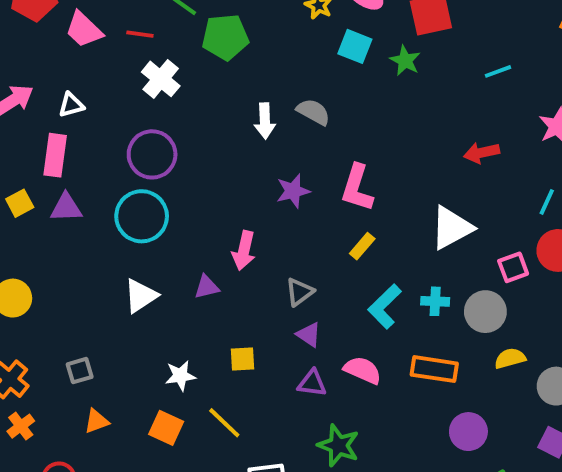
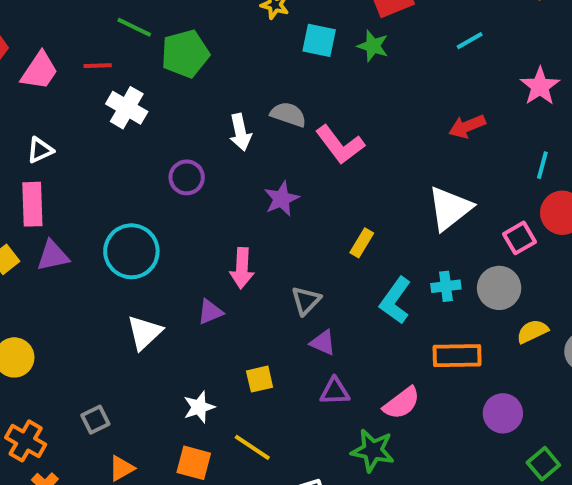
pink trapezoid: (84, 30) -> (40, 71), turned -90
purple circle: (152, 154) -> (187, 177), moved, size x0.7
pink L-shape: (357, 188) -> (340, 145), moved, turned -45
pink semicircle: (363, 370) -> (402, 403), moved, turned 129

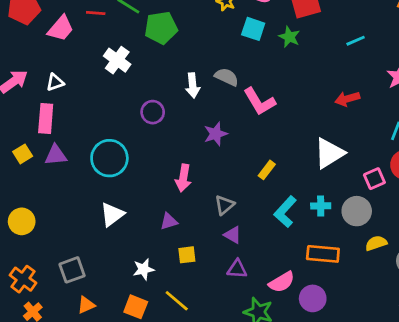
red line: (98, 66) -> (96, 13), moved
purple triangle: (210, 312) -> (169, 221), moved
purple circle: (503, 413) -> (313, 298), moved
gray square: (95, 420) -> (72, 270), size x1.4

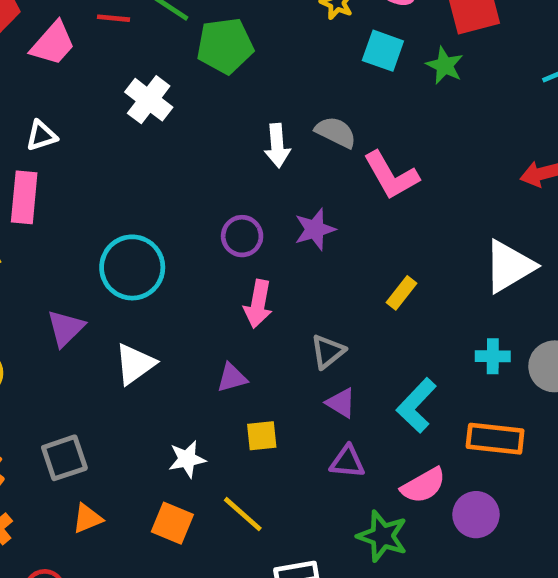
purple circle: (153, 112) -> (242, 236), moved
purple triangle: (56, 155) -> (66, 328), moved, turned -40
cyan L-shape: (285, 212) -> (416, 406), moved

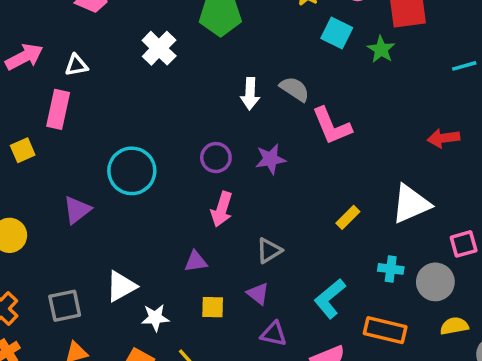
yellow rectangle: (401, 293) -> (348, 217), moved
white triangle: (135, 364) -> (121, 286), moved
purple triangle: (341, 403) -> (258, 294), moved

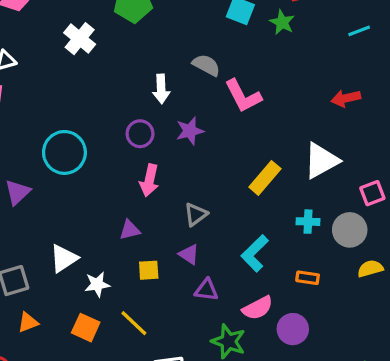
white arrow: (250, 94) -> (161, 89), moved
yellow rectangle: (348, 217) -> (265, 178), size x1.5
orange rectangle: (385, 330) -> (308, 278), size x0.6

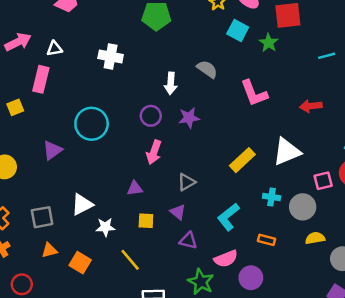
white cross: (80, 39) -> (111, 57), moved, turned -35
pink L-shape: (243, 96) -> (254, 93), moved
orange square: (86, 328) -> (80, 263), moved

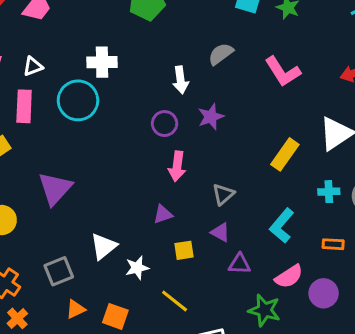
gray semicircle: (207, 69) -> (221, 54), turned -60
cyan circle: (92, 124) -> (78, 100), moved
purple triangle: (52, 150) -> (55, 188), size x1.4

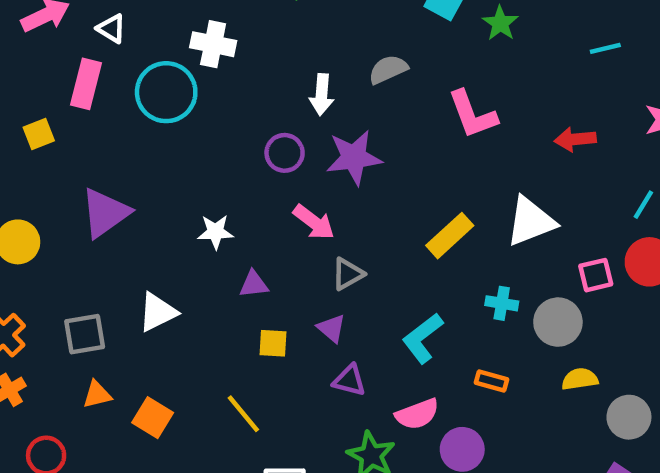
white triangle: (33, 66) -> (111, 29), turned 40
purple star: (211, 117) -> (354, 157), size x1.4
pink arrow: (177, 166) -> (314, 222), moved, turned -72
white star: (137, 268) -> (215, 232), moved

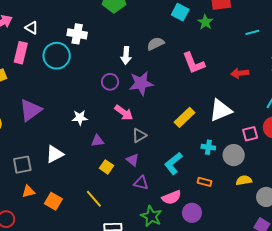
yellow square: (273, 343) -> (107, 167), turned 32

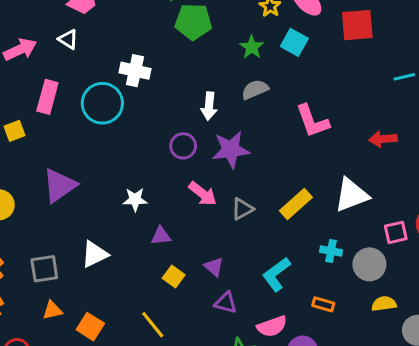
green star: (205, 22) -> (252, 47), moved
white triangle: (32, 28) -> (68, 39), moved
gray triangle: (139, 135) -> (242, 209), moved

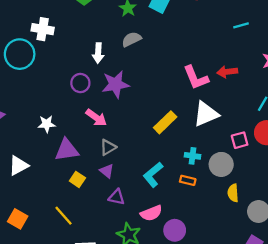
pink L-shape: (312, 121) -> (196, 78), moved
gray triangle: (242, 209) -> (108, 147), moved
purple triangle: (161, 236) -> (67, 150), size x1.6
orange rectangle: (323, 304) -> (188, 180), moved
yellow semicircle: (384, 304) -> (233, 193), turned -84

